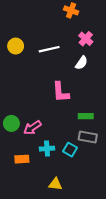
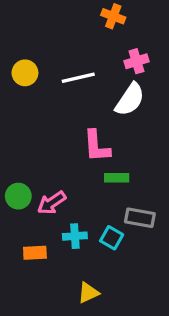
pink cross: (86, 39) -> (137, 61), turned 32
white semicircle: (82, 63) -> (130, 100), size x1.5
green rectangle: (86, 116) -> (117, 178), moved
yellow triangle: (55, 184) -> (88, 293), turned -32

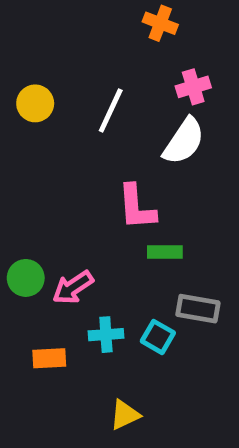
white line: (78, 78) -> (111, 110), turned -52

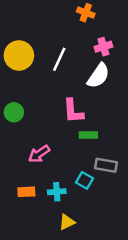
yellow circle: (35, 103) -> (19, 55), size x1.5
green circle: (26, 278) -> (14, 112), moved
cyan cross: (106, 335) -> (57, 192), moved

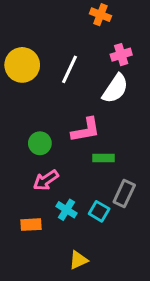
pink L-shape: (73, 111) -> (86, 130), turned -96
green circle: (14, 112) -> (40, 143), moved
gray rectangle: (106, 165) -> (124, 194), turned -75
cyan cross: (57, 192) -> (67, 210), moved, turned 36

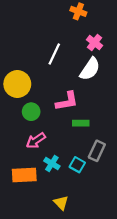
pink cross: (121, 55) -> (95, 43), turned -35
yellow circle: (22, 65) -> (17, 84), moved
orange rectangle: (31, 225) -> (24, 175), size x1.5
yellow triangle: (78, 260) -> (61, 203), turned -49

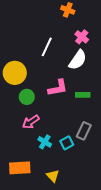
green rectangle: (81, 123) -> (83, 95), moved
cyan square: (77, 165) -> (67, 143), turned 32
orange rectangle: (24, 175) -> (20, 168), moved

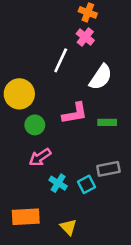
pink cross: (82, 37) -> (85, 37), moved
gray rectangle: (84, 131) -> (108, 169), turned 54

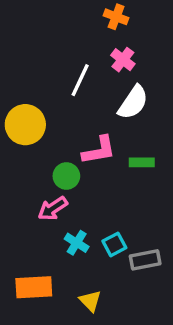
pink cross: (85, 37) -> (123, 60), moved
green circle: (35, 125) -> (66, 176), moved
gray rectangle: (108, 169) -> (145, 260), moved

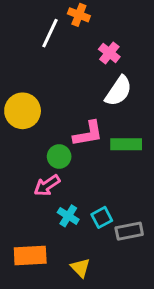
orange cross: (116, 17) -> (79, 15), moved
white line: (80, 80) -> (50, 33), moved
green rectangle: (142, 162) -> (126, 144), size x1.4

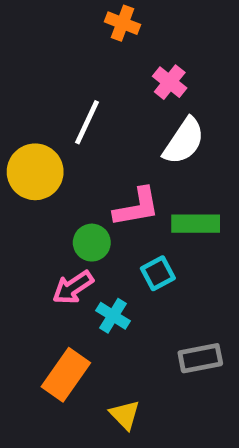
white line: (50, 33) -> (87, 122), moved
cyan cross: (68, 216) -> (113, 316), moved
cyan square: (102, 217) -> (158, 273), moved
orange rectangle: (30, 256) -> (66, 375), moved, turned -52

